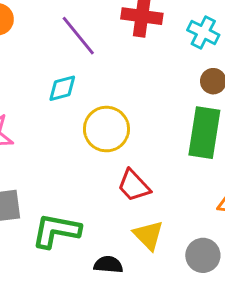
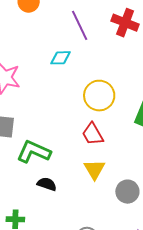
yellow circle: (106, 129) -> (99, 96), moved
black semicircle: (108, 265) -> (47, 184), moved

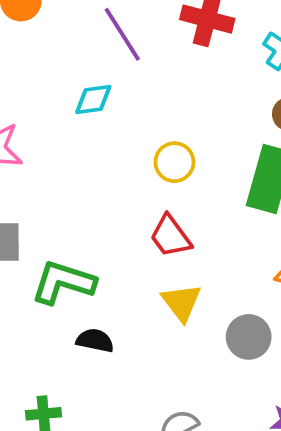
yellow circle: (99, 96) -> (174, 162), size x0.7

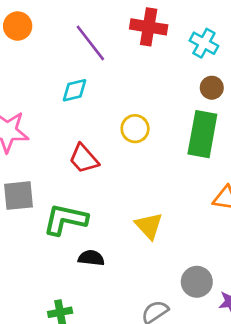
red trapezoid: (170, 236) -> (84, 159), moved
gray circle: (249, 337) -> (197, 282), moved

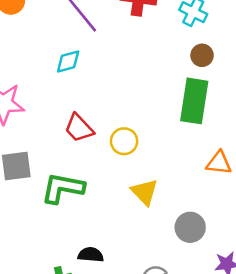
yellow circle: (135, 129) -> (124, 141), moved
black semicircle: (91, 258) -> (91, 255), moved
gray circle: (197, 282) -> (190, 227), moved

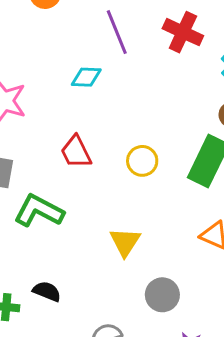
yellow circle: (124, 141) -> (142, 161), moved

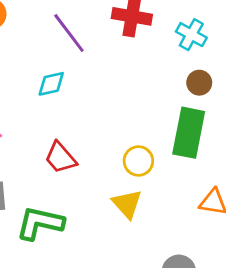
yellow circle: (142, 161) -> (138, 161), moved
yellow triangle: (125, 242) -> (127, 204), moved

